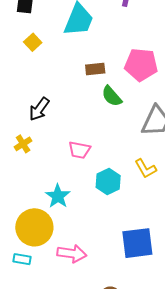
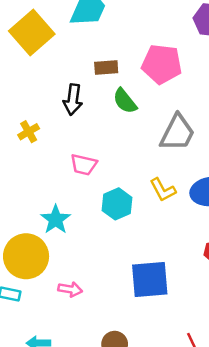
yellow square: (33, 42) -> (32, 33), size x2.0
black arrow: (39, 109) -> (73, 100), moved, turned -30
yellow cross: (23, 144) -> (29, 132), moved
pink arrow: (72, 253) -> (70, 289), size x0.7

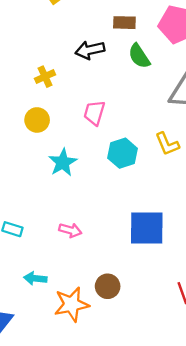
black arrow: (73, 100) -> (90, 50), turned 64
pink trapezoid: (84, 165) -> (94, 113), turned 88
yellow circle: (26, 256) -> (37, 120), moved, size x0.6

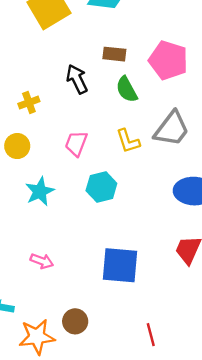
black arrow: (90, 50) -> (77, 79), turned 72
yellow L-shape: (167, 144) -> (128, 141), moved

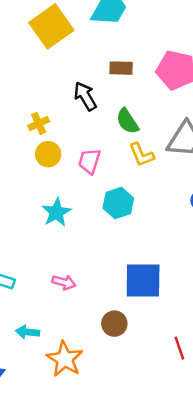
green semicircle: (127, 89) -> (127, 121), moved
yellow circle: (17, 146) -> (48, 154), moved
brown circle: (75, 321) -> (114, 324), moved
orange star: (37, 337) -> (65, 359), turned -30

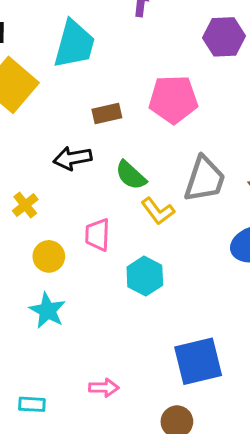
black arrow: (85, 96) -> (73, 158), turned -56
yellow circle: (48, 154) -> (49, 256), moved
cyan star: (56, 212) -> (47, 310), moved

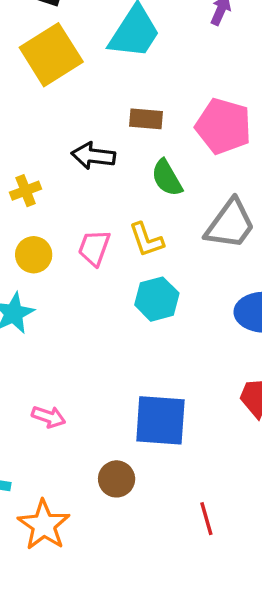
green semicircle: (131, 175) -> (167, 178), moved
yellow L-shape: (158, 211) -> (146, 240), moved
cyan hexagon: (145, 276) -> (157, 299), moved

